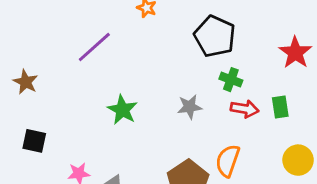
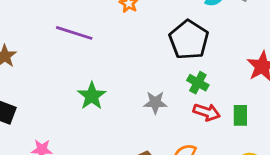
purple line: (94, 47) -> (74, 33), turned 51

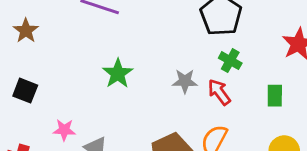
red arrow: (207, 112) -> (219, 92), moved, turned -145

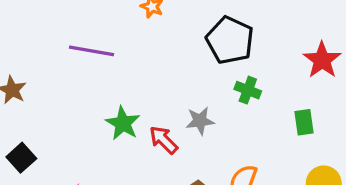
black square: (25, 91) -> (21, 158), turned 35
red arrow: (219, 92) -> (163, 140), moved

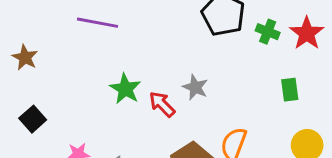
green cross: (248, 90) -> (268, 32), moved
gray star: (200, 121) -> (195, 87), turned 30

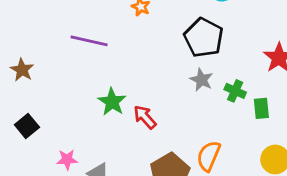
green cross: (268, 32) -> (235, 91), moved
gray star: (195, 87) -> (202, 80), moved

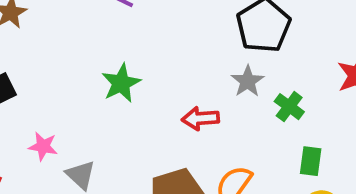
green rectangle: (261, 108) -> (311, 161), moved
red arrow: (145, 117) -> (201, 118), moved, turned -65

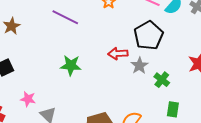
green star: (121, 83) -> (71, 65), turned 30
red arrow: (201, 118) -> (118, 54), moved

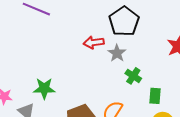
green star: (71, 65) -> (44, 88), moved
green cross: (162, 80) -> (133, 76), moved

